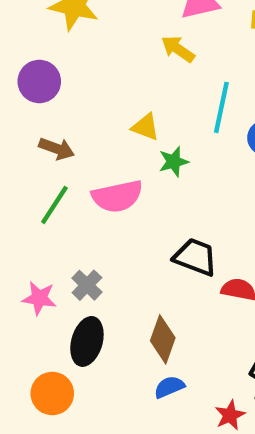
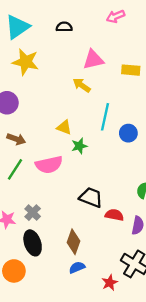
black ellipse: (87, 341) -> (33, 243), turned -35

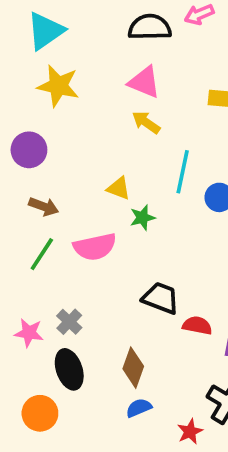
black semicircle: (64, 27) -> (150, 27), moved, size x1.6
pink triangle: (93, 60) -> (144, 82), moved, turned 35

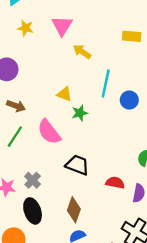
pink triangle: (144, 82) -> (62, 26), moved, turned 40
yellow star: (58, 86) -> (25, 28), size x0.6
pink semicircle: (95, 247) -> (49, 132), turned 64
black trapezoid: (161, 298) -> (77, 165), moved

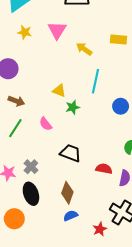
yellow arrow: (82, 52) -> (84, 49), moved
blue circle: (129, 100) -> (121, 106), moved
pink semicircle: (49, 132) -> (46, 124), size x0.6

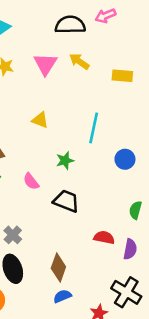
yellow arrow: (84, 49) -> (79, 61), moved
yellow triangle: (59, 91) -> (40, 120), moved
black trapezoid: (71, 153) -> (66, 201), moved

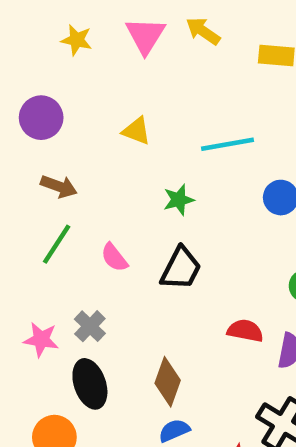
cyan line: (94, 128) -> (227, 144), turned 68
pink semicircle: (31, 181) -> (114, 257), moved
black trapezoid: (66, 201) -> (181, 269), turned 96

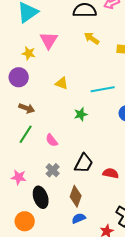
pink triangle: (145, 36) -> (49, 40), moved
yellow star: (77, 40) -> (29, 53), moved
black trapezoid: (181, 269) -> (84, 163), moved
gray cross: (90, 326) -> (53, 170), moved

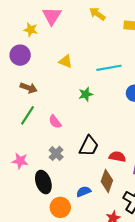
brown diamond: (76, 196) -> (107, 181), moved
blue semicircle: (79, 218) -> (84, 192), moved
orange circle: (25, 221) -> (60, 207), moved

